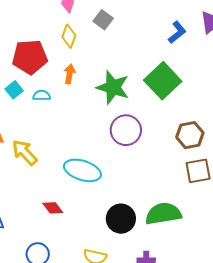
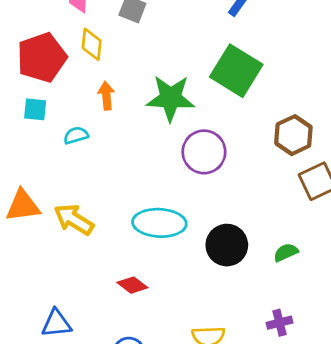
red pentagon: (30, 57) -> (42, 58), moved
cyan square: (14, 90) -> (35, 109), moved, turned -30
green semicircle: (163, 214) -> (286, 252), size x0.5
black circle: (121, 219) -> (227, 245), moved

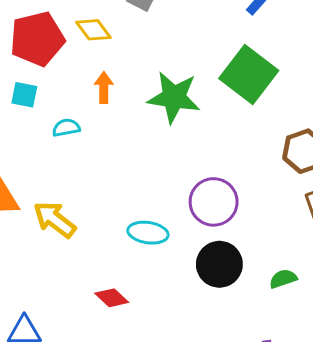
yellow diamond: (92, 44) -> (93, 30), turned -48
purple circle: (204, 152) -> (214, 202), moved
cyan ellipse: (159, 223) -> (148, 233), size x0.7

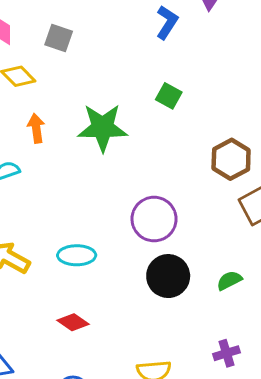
green square: (249, 74) -> (169, 96), size x0.5
cyan ellipse: (148, 233) -> (77, 255), moved

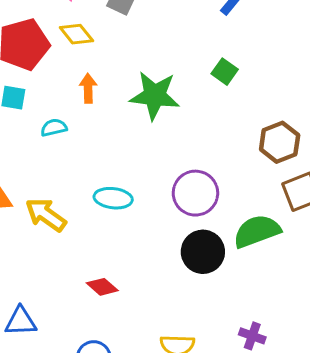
cyan ellipse: (77, 255) -> (113, 198), moved
green semicircle: (229, 280) -> (257, 231), moved, size x1.8
purple cross: (227, 353) -> (252, 336), turned 30

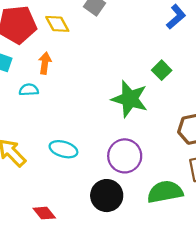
orange arrow: (88, 88) -> (45, 63), moved
green star: (155, 95) -> (130, 99), moved
black circle: (203, 252) -> (107, 196), moved

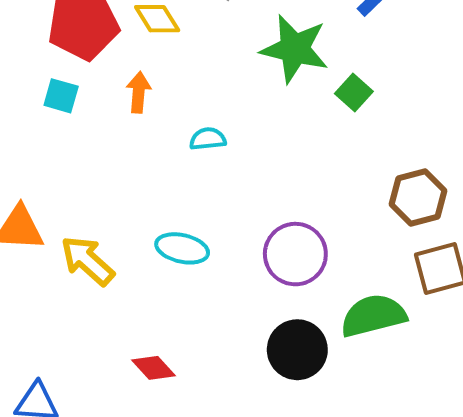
cyan semicircle: (29, 90) -> (208, 139), moved
green star: (130, 99) -> (295, 49), moved
black circle: (107, 196) -> (297, 350), moved

